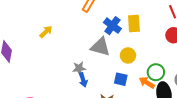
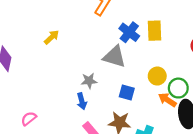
yellow circle: (128, 55) -> (157, 76), moved
blue square: (121, 79) -> (127, 92), moved
blue arrow: (83, 80) -> (82, 101), moved

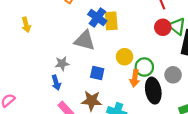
yellow rectangle: (154, 31) -> (111, 21), moved
yellow arrow: (52, 37) -> (26, 25), turned 120
orange arrow: (167, 100) -> (135, 78), turned -112

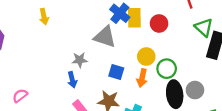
red circle: (163, 27) -> (159, 23), moved
gray circle: (173, 75) -> (195, 90), moved
orange arrow: (135, 78) -> (142, 78), moved

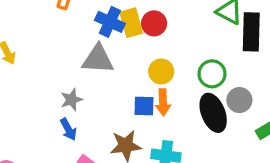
red circle: (159, 23) -> (154, 23), moved
green circle: (167, 69) -> (212, 74), moved
blue square: (116, 72) -> (144, 106), moved

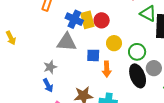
yellow circle: (161, 71) -> (114, 43), moved
blue square: (144, 106) -> (93, 55), moved

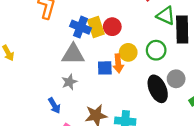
green circle: (137, 52) -> (156, 50), moved
gray star: (50, 67) -> (69, 82), moved
orange arrow: (107, 69) -> (118, 63), moved

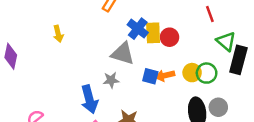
yellow circle: (128, 52) -> (192, 73), moved
orange arrow: (118, 63) -> (165, 75), turned 66
blue arrow: (54, 106) -> (89, 99), size x1.6

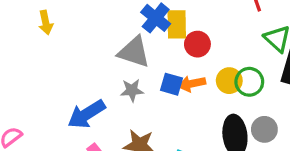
red circle: (170, 37) -> (197, 44), moved
gray star: (111, 80) -> (132, 90), moved
blue arrow: (89, 99) -> (86, 114), turned 72

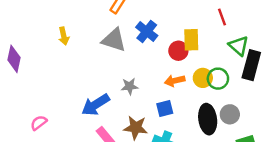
yellow rectangle: (177, 24) -> (191, 40), moved
gray triangle: (134, 52) -> (114, 40), moved
blue square: (172, 84) -> (165, 108), moved, turned -30

